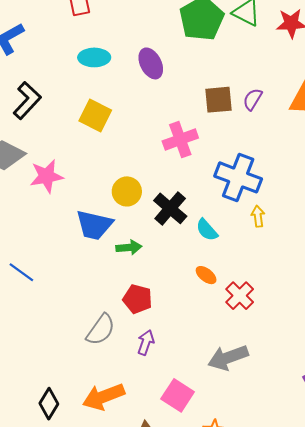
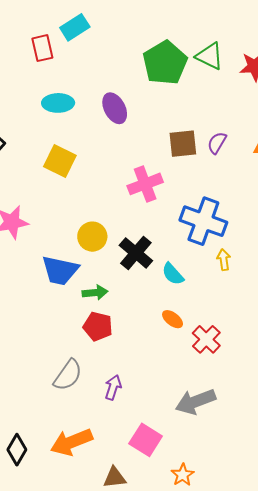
red pentagon: (138, 299) -> (98, 326), moved

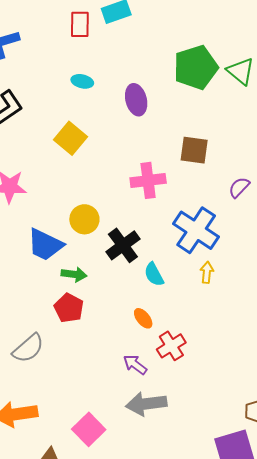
cyan ellipse: (58, 103) -> (82, 81), size x0.7
purple semicircle: (217, 143) -> (239, 187), moved
purple arrow: (113, 387) -> (135, 365), moved, turned -85

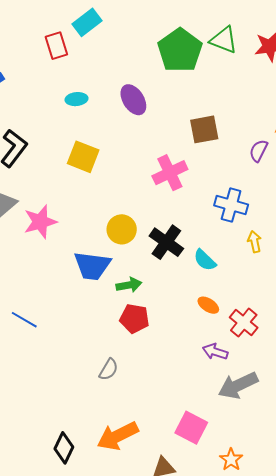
blue cross: (196, 230) -> (231, 205), size x0.7
gray semicircle: (28, 348) -> (109, 369), size x0.7

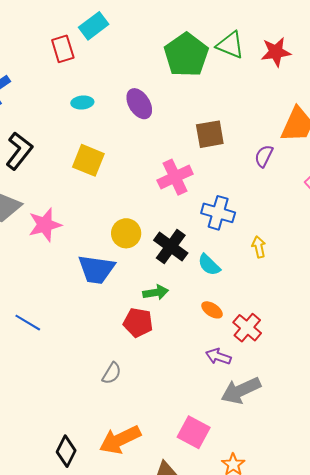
blue cross: (231, 205) -> (218, 213), moved
green arrow: (129, 285) -> (156, 292), moved

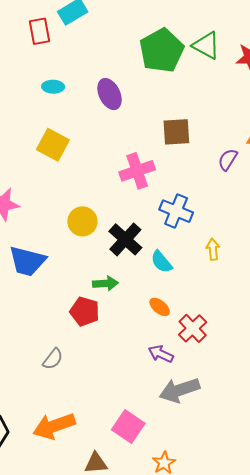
blue trapezoid: (96, 269) -> (27, 261), moved

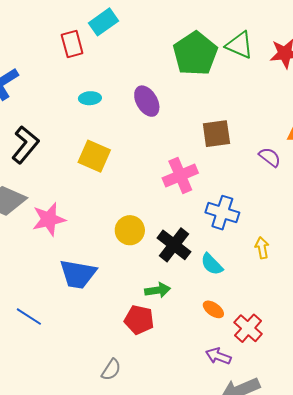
purple semicircle: (228, 160) -> (270, 157), turned 100

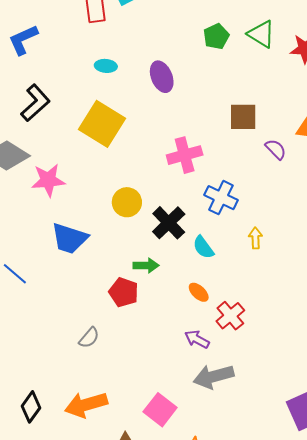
green pentagon: (195, 54) -> (216, 36), size x0.6
brown square: (216, 134) -> (243, 117), moved
yellow square: (94, 156) -> (102, 124), size x1.4

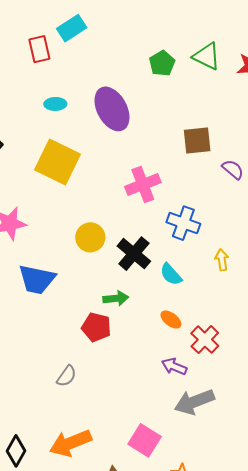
purple ellipse: (162, 77) -> (112, 109), size x1.4

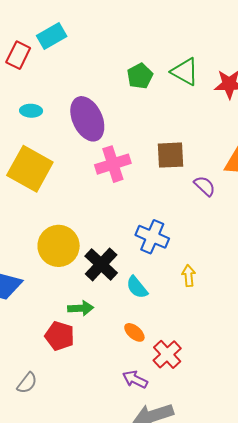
red rectangle: (39, 49) -> (18, 55), turned 36
pink cross: (143, 185) -> (113, 164), moved
yellow circle: (90, 237) -> (59, 246), size x1.4

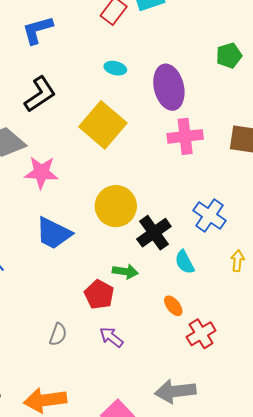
purple arrow: (135, 379) -> (111, 337), moved
gray semicircle: (27, 383) -> (58, 334), turned -30

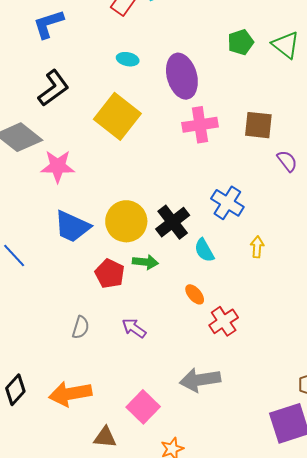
yellow circle: (116, 206) -> (126, 221), moved
red pentagon: (99, 295) -> (110, 274), moved

